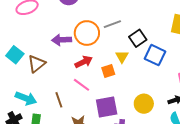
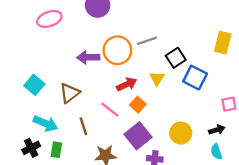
cyan square: (15, 55) -> (34, 85), moved
red arrow: (84, 62) -> (127, 84), moved
brown triangle: (36, 64) -> (70, 93), moved
orange square: (108, 71) -> (138, 105), moved, turned -32
purple square: (107, 107) -> (138, 136), turned -30

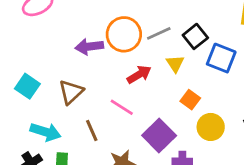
gray line: (147, 41) -> (159, 33), moved
orange square: (138, 105) -> (190, 100), moved

